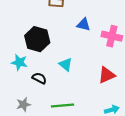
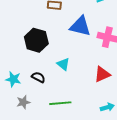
blue triangle: (83, 24) -> (80, 26), size x1.6
cyan star: (19, 62) -> (13, 79), moved

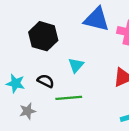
cyan triangle: (63, 64) -> (76, 65), turned 32
green line: (60, 103) -> (69, 98), moved

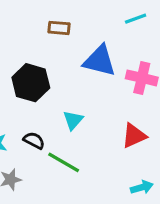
green line: (69, 98) -> (64, 162), turned 35

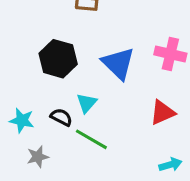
blue triangle: (100, 61) -> (118, 63), moved, turned 30
cyan triangle: (73, 120) -> (87, 103), moved

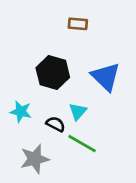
cyan star: (22, 120) -> (21, 112), moved
gray star: (38, 157) -> (35, 159), size x1.5

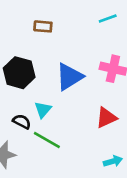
blue triangle: (106, 77) -> (69, 77), turned 44

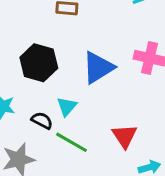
red triangle: (106, 118) -> (125, 136), moved, turned -40

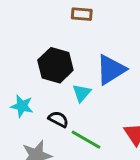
cyan triangle: (67, 106) -> (82, 93), moved

